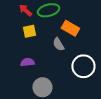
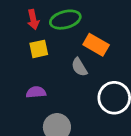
red arrow: (25, 10) -> (33, 20), turned -144

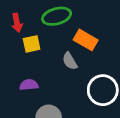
red arrow: (33, 20) -> (17, 23), moved

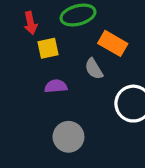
purple semicircle: (29, 85) -> (56, 86), moved

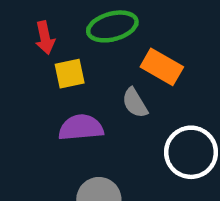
purple semicircle: (56, 86) -> (81, 128), size x1.4

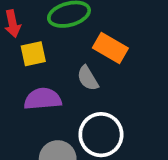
white circle: (191, 152) -> (101, 135), moved

